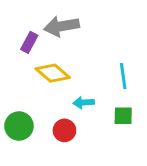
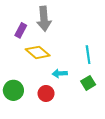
gray arrow: (62, 26) -> (44, 19), turned -85
green square: (123, 116) -> (88, 83), turned -32

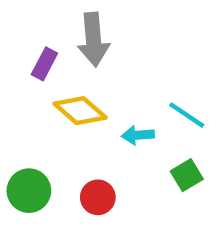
cyan line: (88, 55) -> (187, 115), turned -48
cyan arrow: (60, 73) -> (138, 135), moved

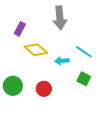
gray arrow: (93, 39) -> (60, 18), moved
green square: (187, 175) -> (84, 79), turned -32

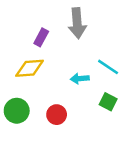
purple rectangle: (20, 29) -> (41, 37), moved
yellow diamond: (36, 50) -> (30, 68), moved, turned -45

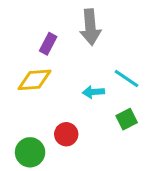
green square: (108, 102) -> (127, 119), turned 36
green circle: (17, 111) -> (30, 152), moved

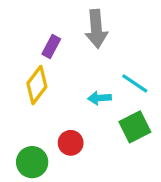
yellow diamond: (35, 80) -> (37, 85), turned -48
green square: (127, 119) -> (135, 127), size x1.4

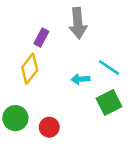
red circle: (71, 143) -> (49, 127), moved
green circle: (32, 162) -> (15, 118), moved

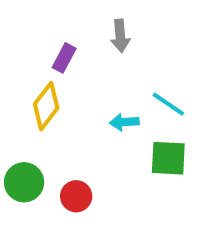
gray arrow: (78, 23) -> (120, 36), size x0.7
green square: (109, 102) -> (168, 158), turned 30

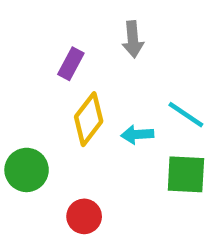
yellow diamond: (46, 106) -> (89, 119), moved
green circle: (24, 182) -> (27, 170), moved

